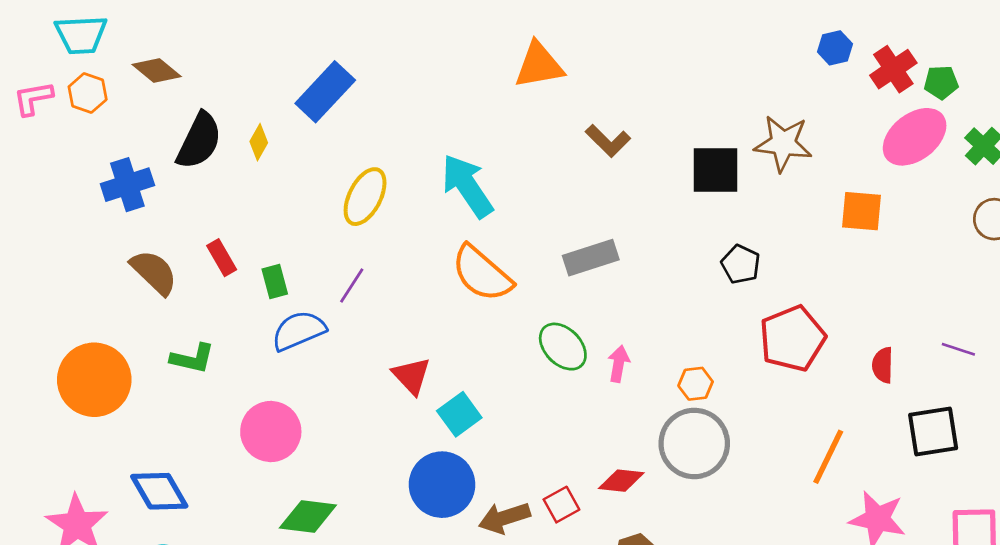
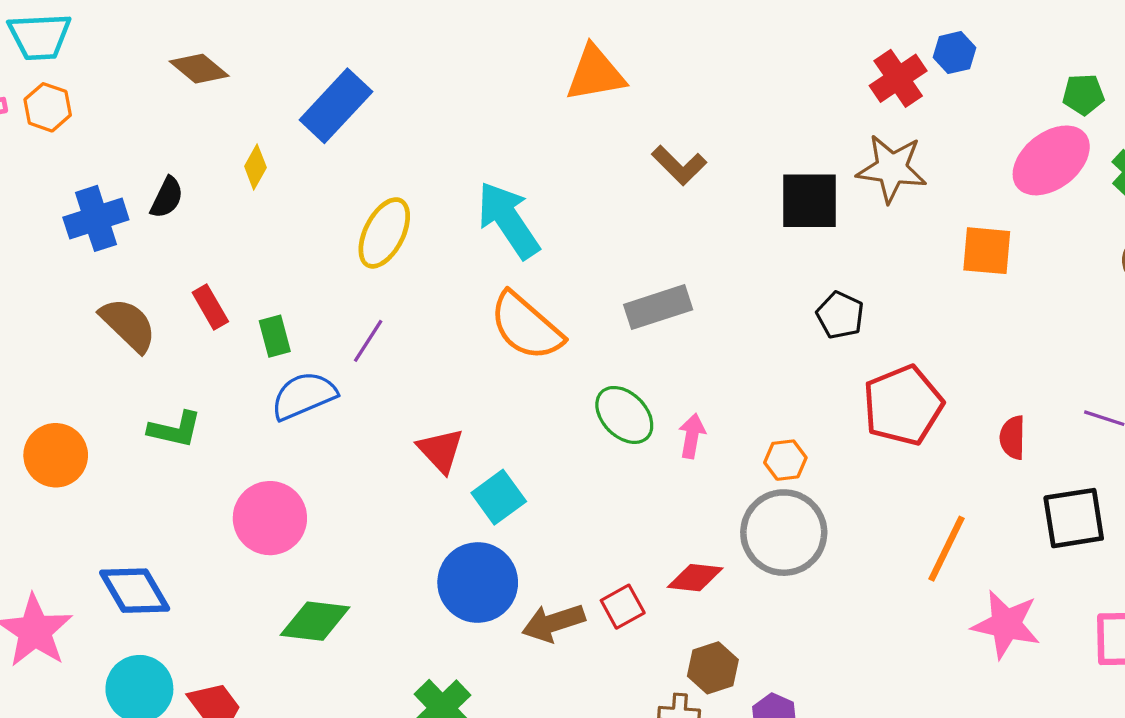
red cross: (893, 69) -> (898, 78), moved
brown diamond: (157, 70) -> (199, 69), moved
black semicircle: (199, 141) -> (167, 198), moved, size x0.6
orange circle: (94, 380) -> (56, 455), size x0.7

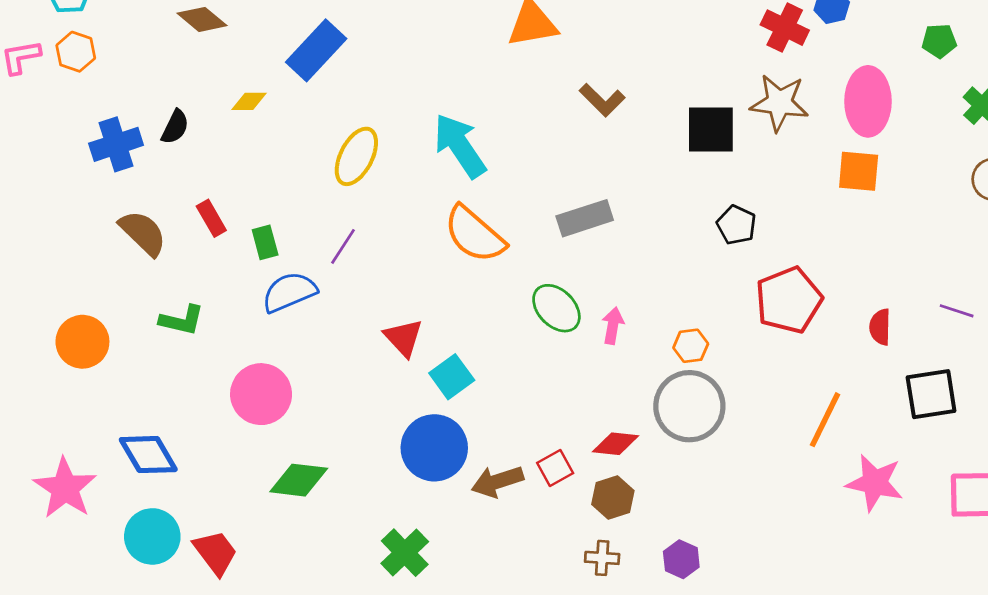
red cross: (898, 78) -> (785, 28), turned -30
pink ellipse: (1051, 160) -> (868, 101), moved, turned -52
yellow diamond: (255, 167) -> (249, 101), turned 60
brown hexagon: (713, 668) -> (613, 498), moved

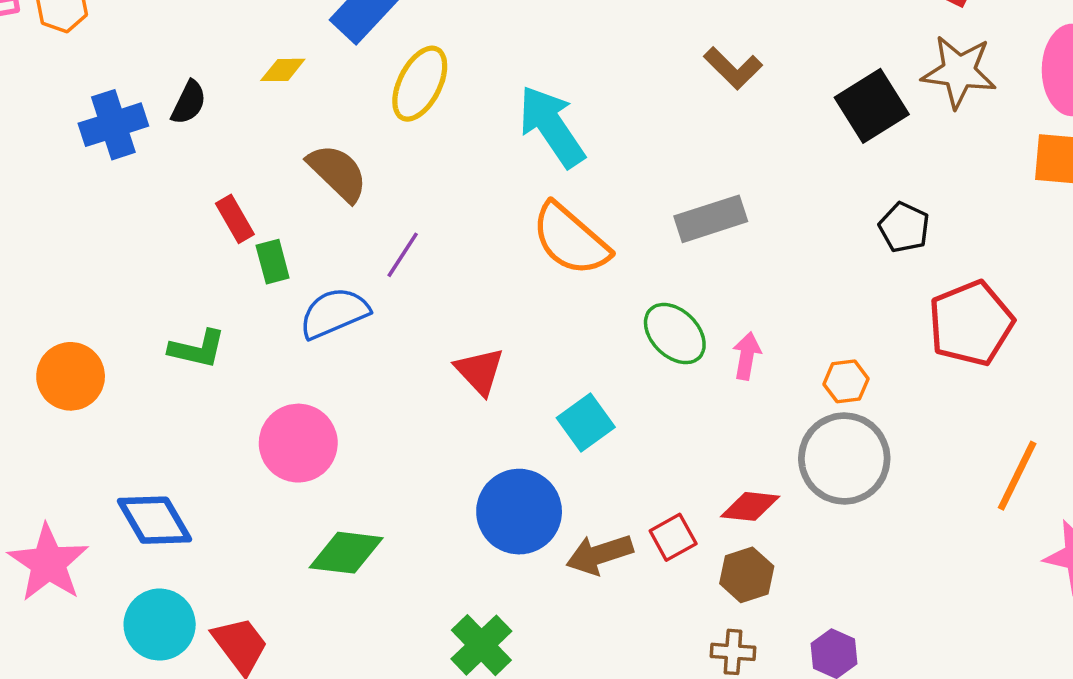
black square: (711, 130) -> (872, 106), turned -32
yellow ellipse: (356, 156) -> (420, 84), moved
brown semicircle: (143, 233) -> (338, 173), moved
green rectangle: (265, 242) -> (273, 262), moved
cyan square: (452, 377) -> (586, 423), moved

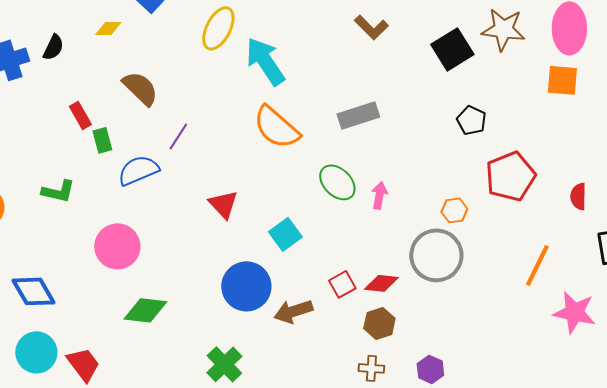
yellow ellipse: (420, 84) -> (218, 28), moved
orange hexagon: (846, 381) -> (454, 210), moved
red square: (673, 537) -> (342, 284), moved

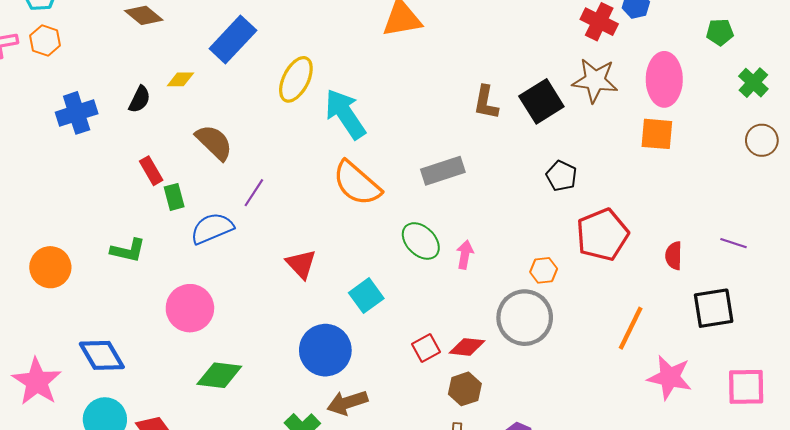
brown L-shape: (371, 27) -> (486, 102), moved, turned 56
black semicircle: (53, 47) -> (140, 99), moved
brown arrow: (293, 311) -> (347, 403), moved

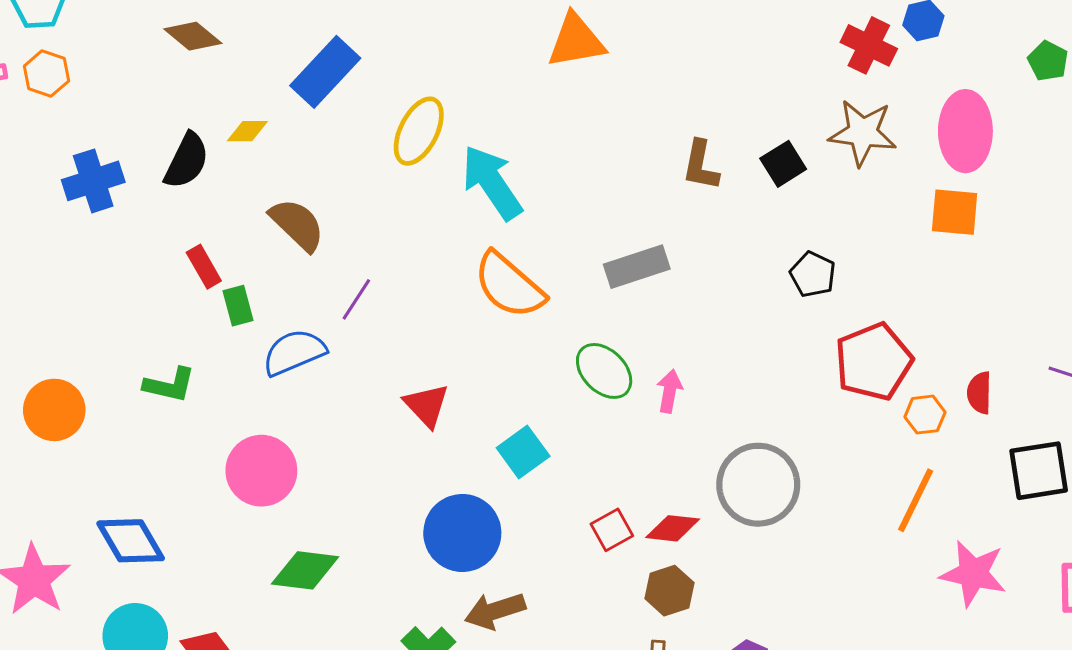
green pentagon: (720, 32) -> (1048, 61), turned 30
black semicircle: (140, 99) -> (187, 161), size x1.4
black square: (541, 101) -> (783, 164), size x0.7
orange hexagon: (544, 270) -> (925, 415), moved

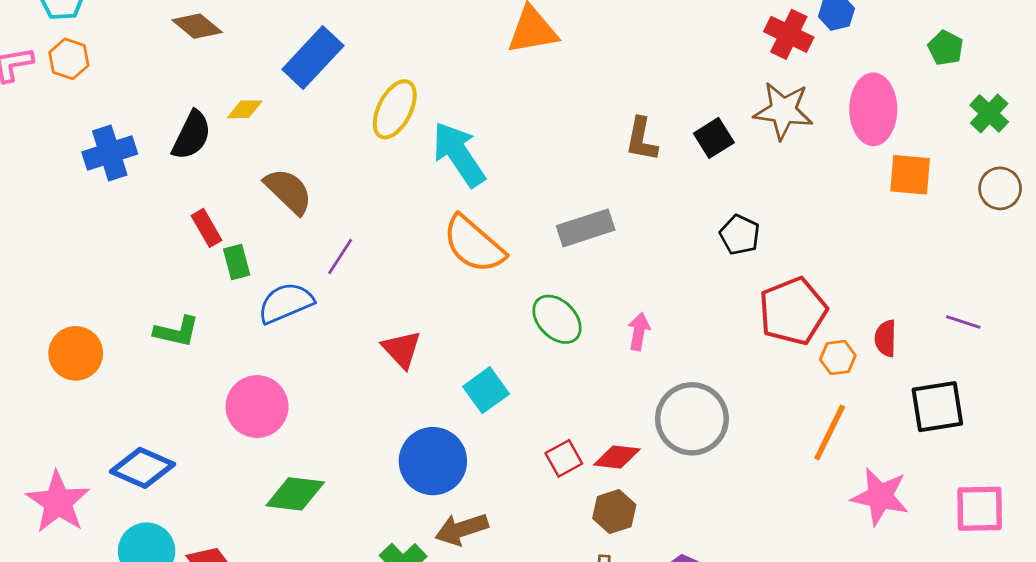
orange square: (955, 212) -> (910, 175), moved
pink arrow: (669, 391) -> (639, 332), moved
blue diamond: (131, 541) -> (143, 468), turned -36

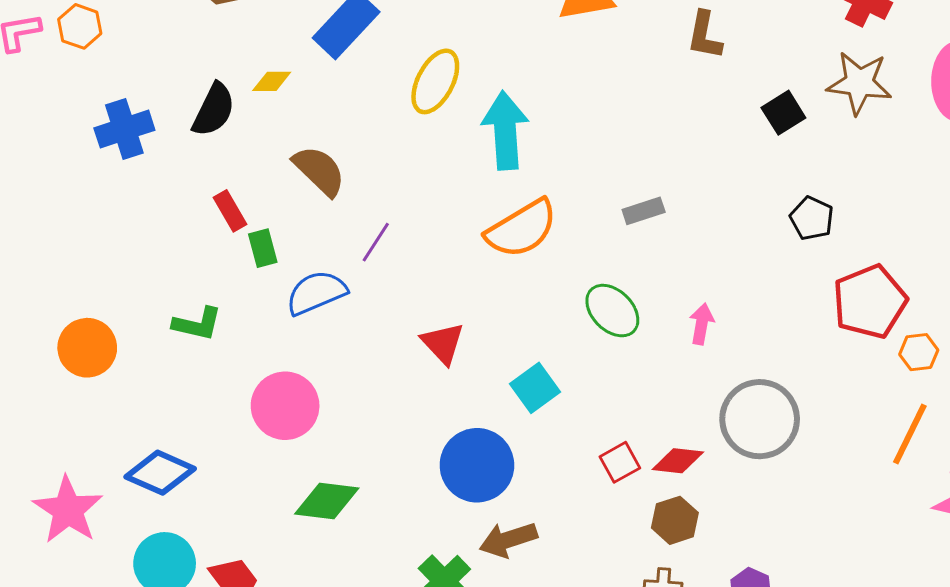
brown L-shape: (642, 139) -> (705, 35), moved
cyan arrow: (459, 154) -> (505, 131), turned 30
gray rectangle: (586, 228) -> (644, 211), size x0.7
orange semicircle: (474, 244) -> (522, 229), turned -72

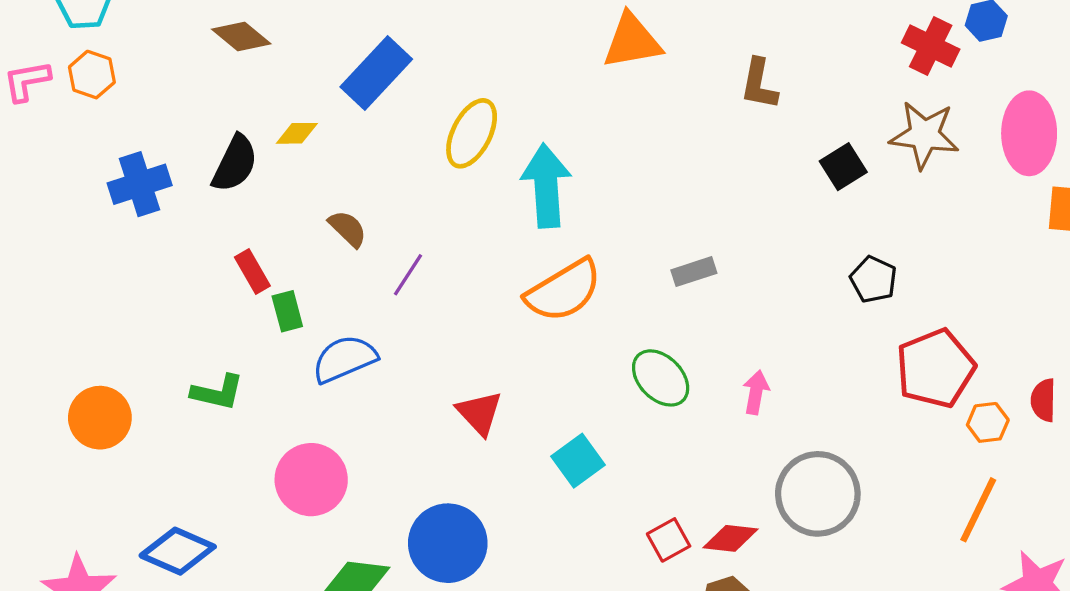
brown semicircle: (319, 171) -> (348, 229), size x0.7
purple line: (376, 242) -> (408, 275), moved
blue circle: (477, 465) -> (448, 543), moved

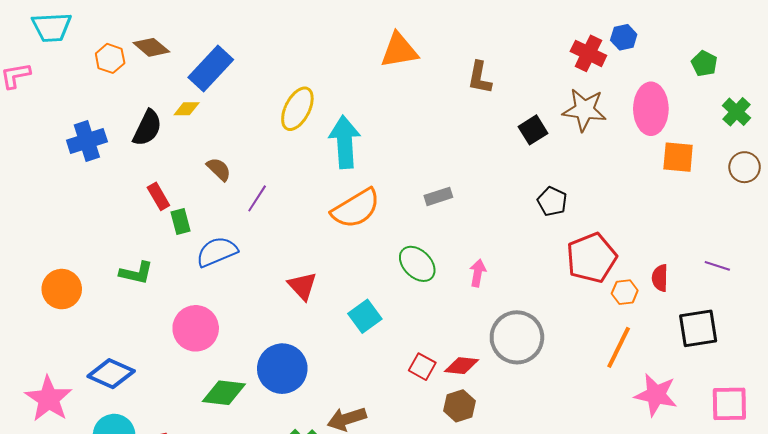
blue rectangle: (376, 73) -> (211, 68), moved
orange hexagon: (92, 75) -> (110, 58), moved
red square: (669, 540) -> (422, 367), turned -32

